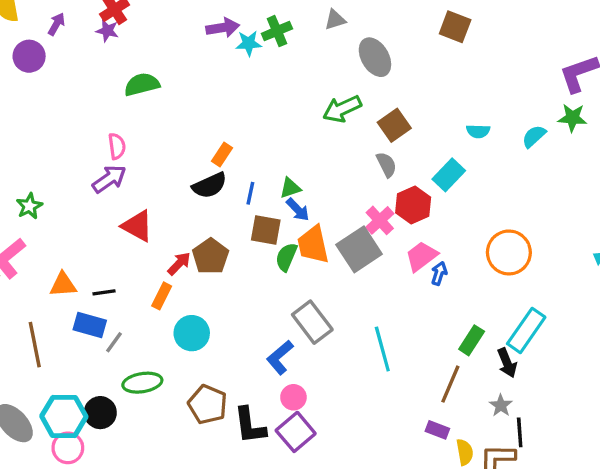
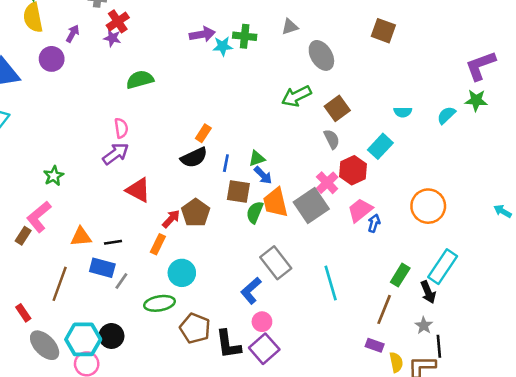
green cross: (277, 31) -> (245, 36), turned 30
brown line: (35, 345) -> (60, 284), turned 32
green ellipse: (142, 383) -> (160, 303), moved

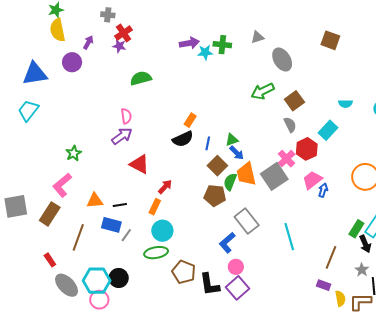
brown square: (238, 192) -> (217, 166), turned 36
brown pentagon: (196, 213) -> (215, 195), moved, turned -30
brown rectangle: (23, 236) -> (50, 214), moved, size x1.6
cyan circle: (182, 273) -> (162, 231), moved
green rectangle: (400, 275) -> (356, 229), moved

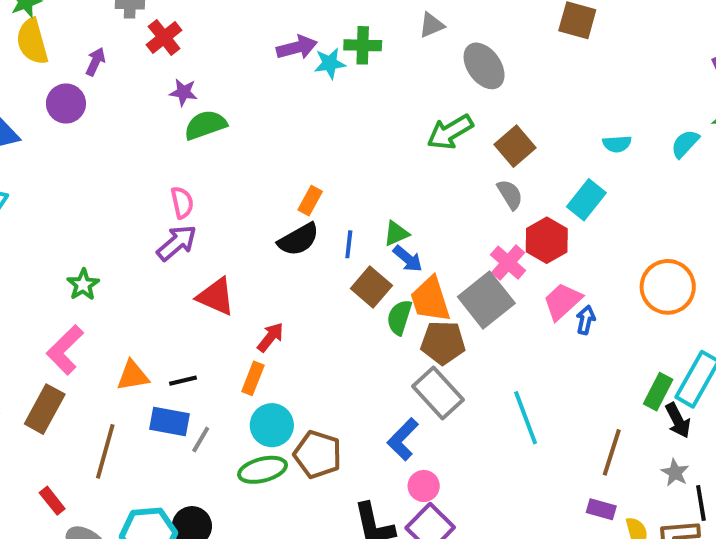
purple star: (119, 46) -> (183, 92), moved
brown pentagon: (215, 195) -> (443, 343), moved
brown pentagon: (184, 272) -> (318, 454), moved

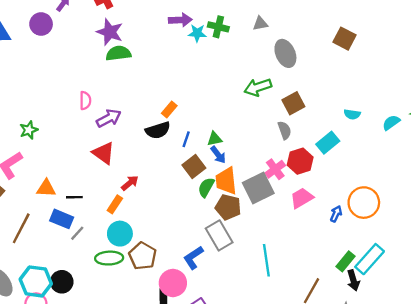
purple star: (183, 92) -> (110, 32), size x1.6
pink semicircle: (182, 202) -> (85, 101), moved
purple arrow: (177, 243) -> (109, 118), moved
blue arrow: (586, 320) -> (336, 214), moved
pink circle: (424, 486) -> (173, 283), moved, size x1.5

